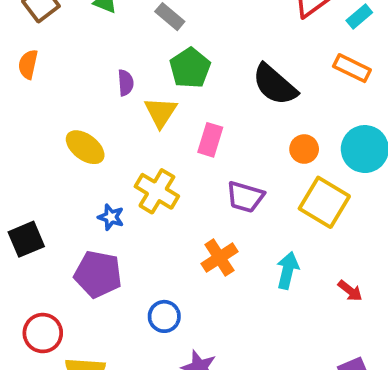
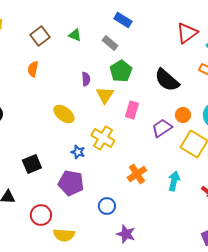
purple trapezoid: (245, 197) -> (162, 128), moved, turned 130

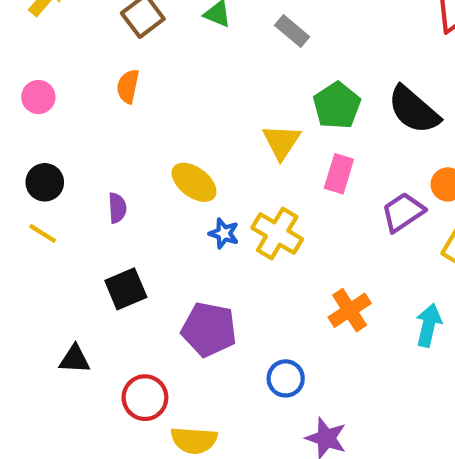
green pentagon: (121, 71) -> (337, 106), moved
purple semicircle: (86, 79) -> (117, 208), moved
blue star: (78, 152) -> (224, 233), moved

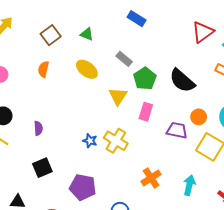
gray rectangle: (292, 31) -> (124, 59), moved
yellow ellipse: (194, 182) -> (87, 69), moved
purple trapezoid: (403, 212) -> (177, 130), turned 45

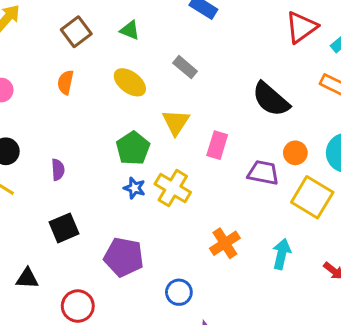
green pentagon: (145, 79) -> (133, 148), moved

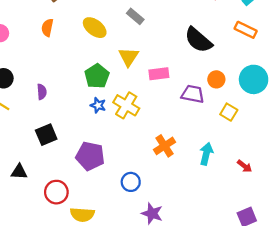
pink rectangle: (217, 145) -> (159, 74), turned 66
yellow square: (312, 197) -> (229, 112), size x0.6

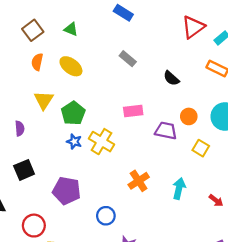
gray rectangle: (135, 16) -> (128, 59), moved
orange semicircle: (47, 28) -> (37, 62), moved
black semicircle: (198, 40) -> (171, 78), size x0.6
yellow triangle: (128, 57) -> (44, 100), moved

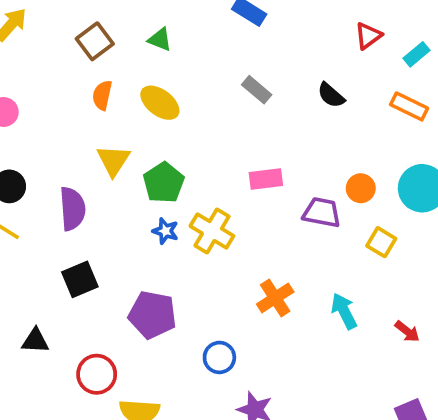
red triangle: (193, 27) -> (368, 36), size x0.7
black semicircle: (171, 78) -> (331, 95), moved
purple semicircle: (20, 128) -> (72, 209), size x1.6
cyan arrow: (179, 188) -> (344, 311), turned -40

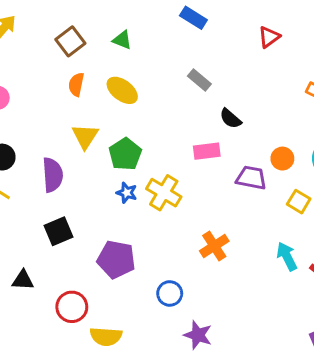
red triangle: (368, 36) -> (269, 37), moved
black semicircle: (331, 95) -> (230, 119), moved
cyan arrow: (344, 311) -> (287, 256), moved

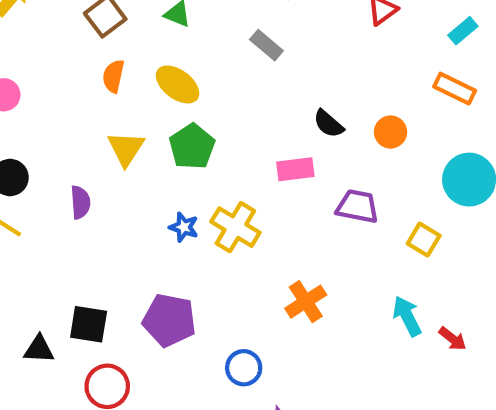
gray rectangle: (199, 80) -> (266, 45), moved
green pentagon: (125, 154) -> (192, 146), moved
orange circle: (282, 159) -> (391, 132), moved
purple semicircle: (53, 175) -> (80, 202), size x0.7
black square: (58, 231) -> (89, 324), moved, turned 32

